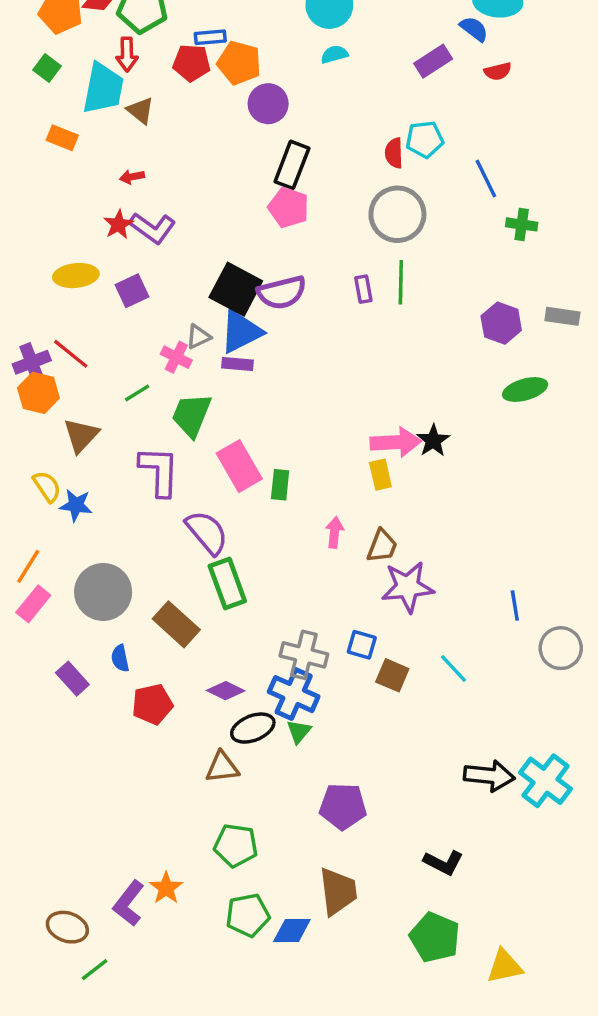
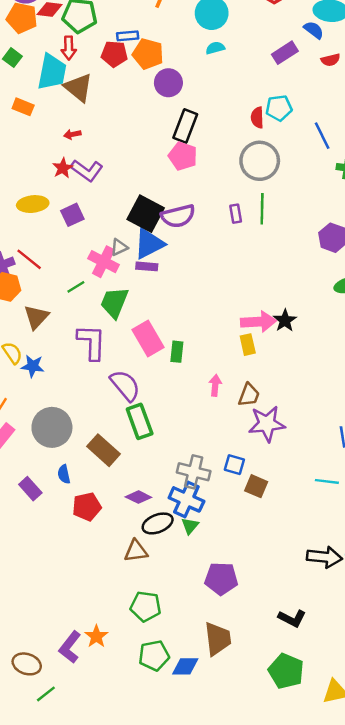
brown triangle: (141, 110) -> (78, 88), size x1.5
pink cross: (176, 357) -> (104, 262), size x1.4
cyan line: (454, 669) -> (327, 481), moved, turned -40

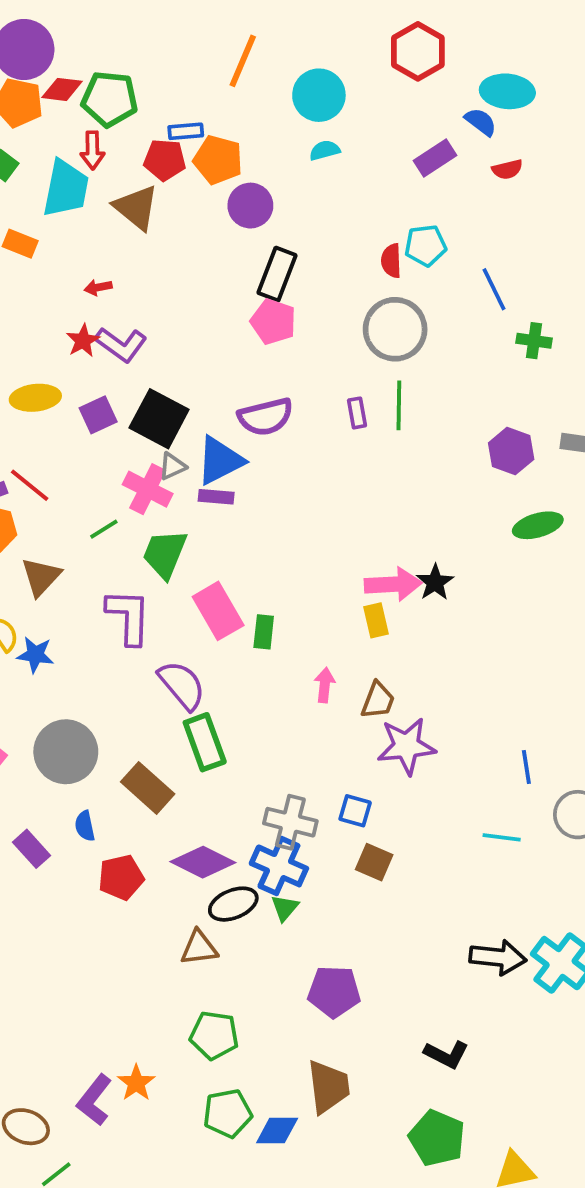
brown triangle: (78, 88) -> (136, 207), moved
black square: (146, 214) -> (159, 419), moved
brown square: (256, 486) -> (374, 862), moved
purple diamond: (138, 497) -> (203, 862), size x1.5

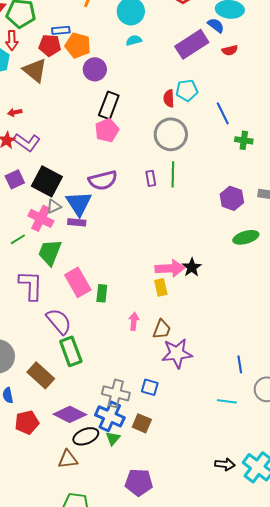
purple rectangle: (435, 158) -> (192, 44), size x1.5
pink pentagon: (273, 322) -> (107, 130), turned 30
blue triangle: (220, 461) -> (79, 203), turned -36
brown square: (374, 862) -> (142, 423), moved
black arrow: (498, 957) -> (225, 464), size x0.7

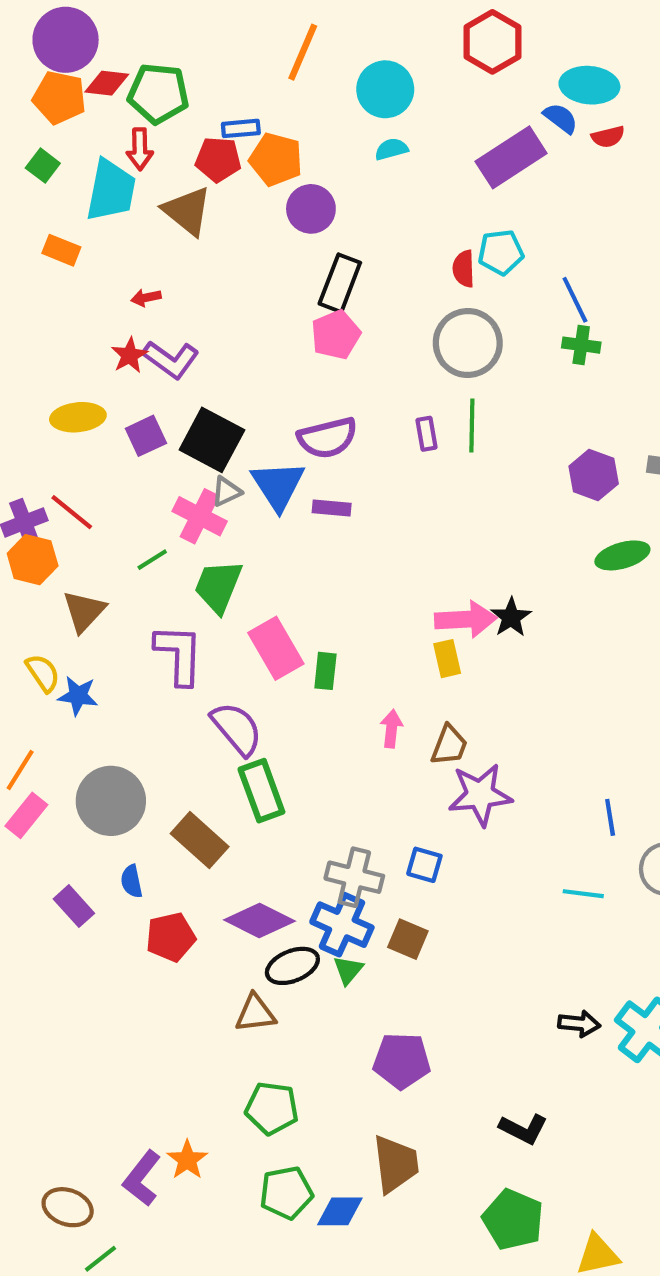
red semicircle: (230, 50) -> (608, 137), moved
green cross: (244, 140) -> (581, 345), moved
purple rectangle: (77, 222) -> (332, 508), moved

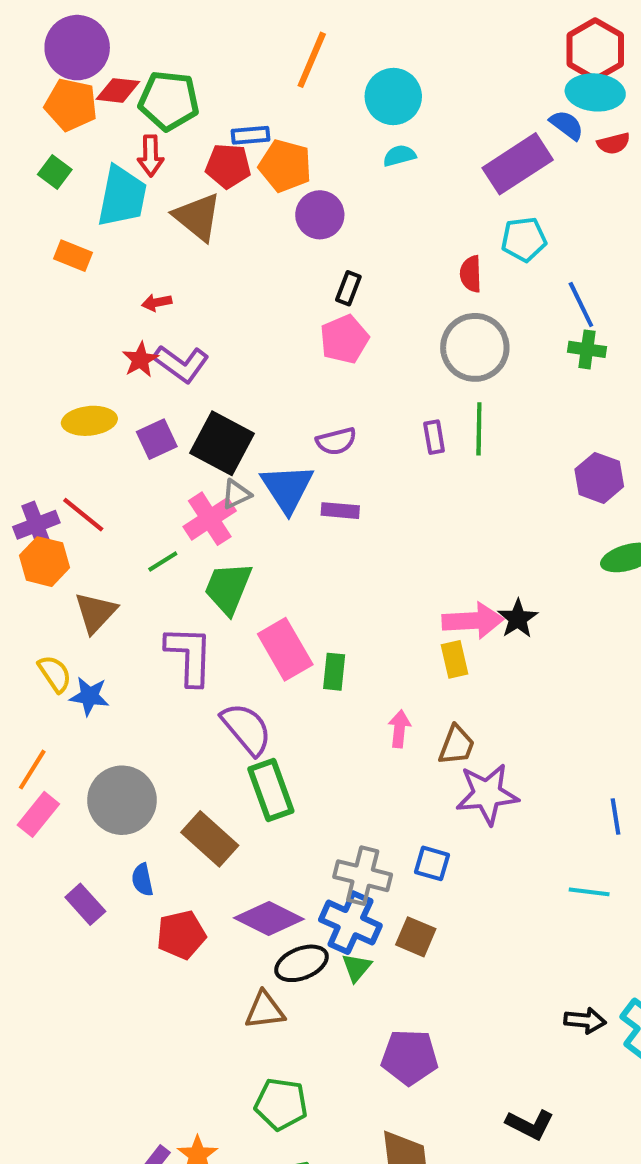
red hexagon: (492, 42) -> (595, 50), moved
cyan pentagon: (501, 252) -> (524, 239), moved
black rectangle: (340, 283) -> (348, 288), size x0.6
purple semicircle: (327, 438) -> (336, 441), size x0.7
pink cross: (200, 516) -> (210, 519), turned 30

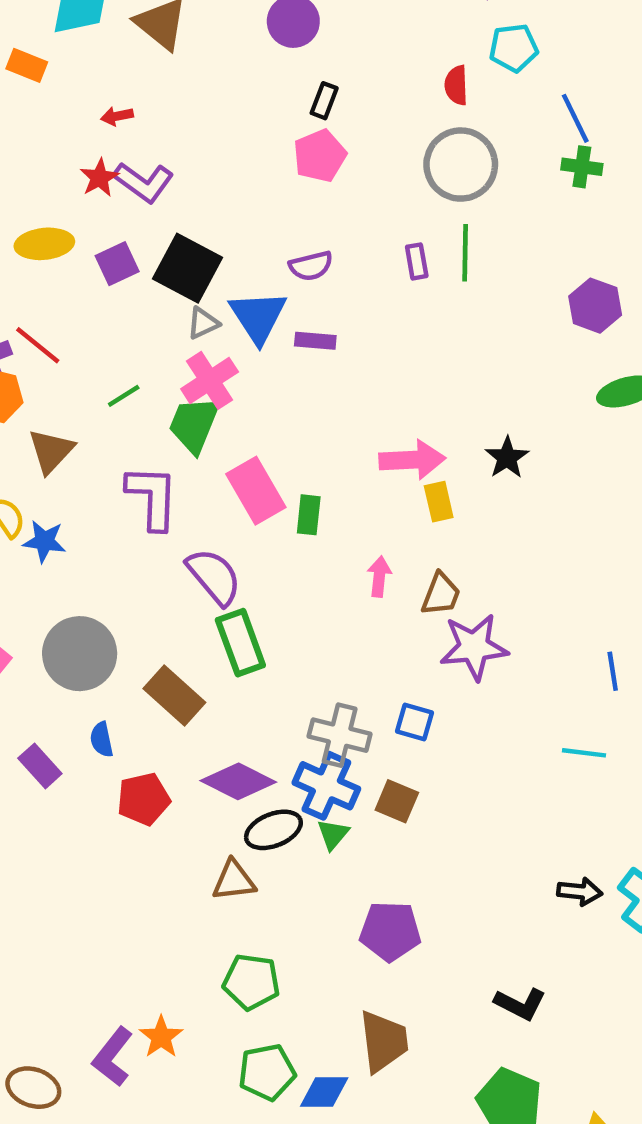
pink cross: (210, 519) -> (210, 380), moved
pink arrow: (473, 621) -> (412, 460), moved

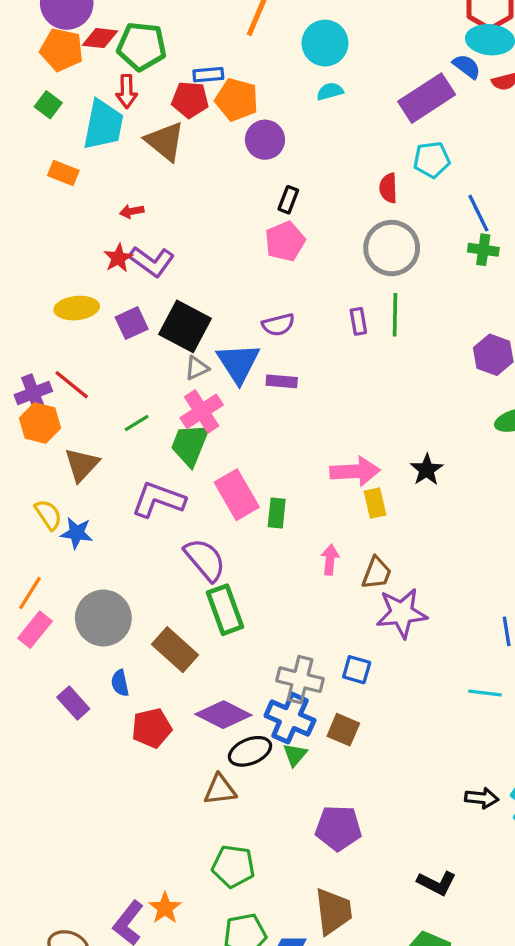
purple L-shape: (152, 497) -> (158, 500), turned -72

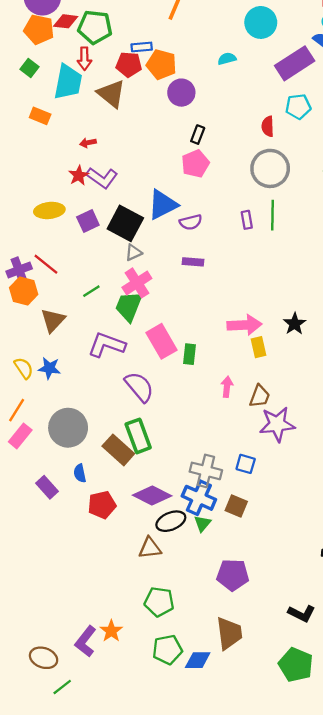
cyan circle: (325, 43) -> (261, 22), moved
blue triangle: (238, 363) -> (163, 205), moved, turned 36
yellow semicircle: (48, 515) -> (24, 368), moved
green rectangle: (225, 610) -> (138, 436), moved

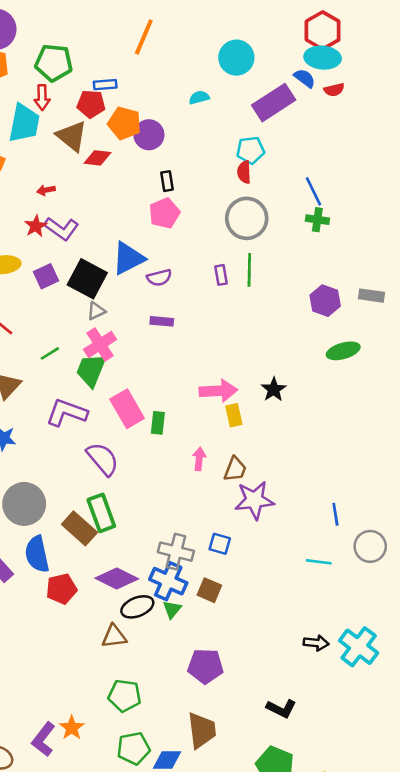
red diamond: (66, 21) -> (97, 158), moved
orange pentagon: (162, 64) -> (124, 123), moved
cyan pentagon: (298, 107) -> (251, 150), moved
black rectangle: (198, 135) -> (167, 181), turned -30
blue semicircle: (80, 473) -> (37, 554), size x1.8

